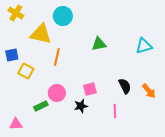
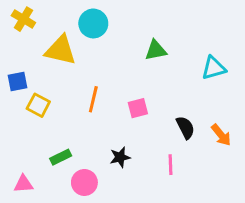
green triangle: (99, 44) -> (156, 50), moved
orange line: (57, 57) -> (93, 99), moved
pink square: (90, 89) -> (138, 108), moved
pink circle: (57, 93) -> (84, 182), moved

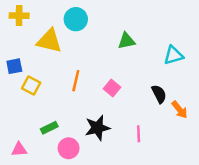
yellow cross: (23, 19) -> (19, 16), turned -30
pink square: (138, 108) -> (112, 88), turned -35
black semicircle: (185, 128) -> (159, 94), moved
black star: (120, 157) -> (98, 128), size x1.5

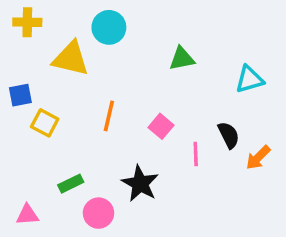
orange arrow: (180, 110) -> (258, 158), turned 84
black star: (98, 128) -> (140, 184), turned -30
pink line: (139, 134) -> (196, 154), moved

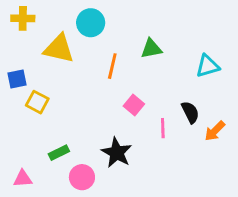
orange line: (109, 116) -> (112, 66), moved

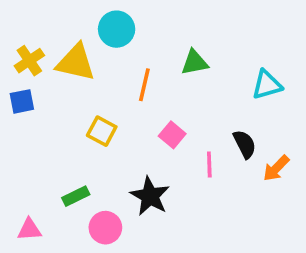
yellow cross: (23, 18) -> (29, 61), moved, turned -35
yellow square: (37, 102) -> (102, 131), moved

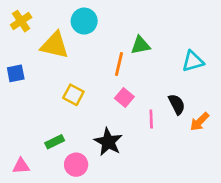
yellow cross: (29, 61) -> (21, 21), moved
orange line: (144, 85) -> (119, 64), moved

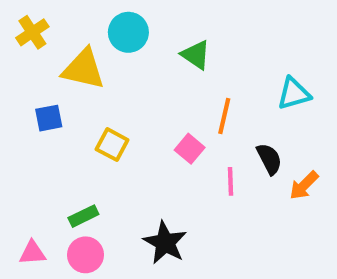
green triangle: (140, 45) -> (196, 55), moved, turned 45
orange line: (119, 64) -> (224, 116), moved
blue square: (16, 73) -> (49, 118), moved
black star: (108, 142) -> (165, 243), moved
pink circle: (76, 165) -> (85, 255), moved

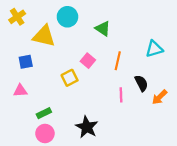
yellow square: (112, 145) -> (70, 78), moved, turned 35
pink square: (190, 149) -> (88, 61), moved
pink triangle: (32, 253) -> (20, 91), moved

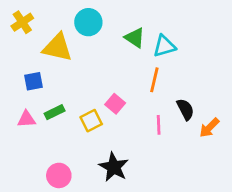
cyan triangle: (154, 49) -> (164, 46), moved
pink square: (88, 61) -> (115, 104), moved
yellow square: (70, 78) -> (91, 121), moved
green rectangle: (44, 113) -> (55, 112), moved

